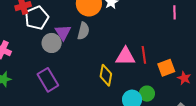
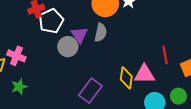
pink triangle: (125, 56) -> (144, 74), moved
purple rectangle: (48, 80) -> (90, 91), moved, turned 70
green circle: (147, 94) -> (178, 96), moved

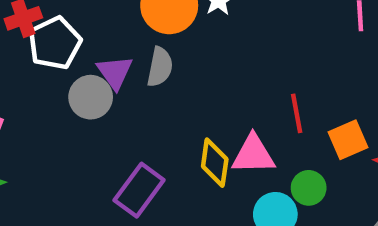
green circle: (178, 96) -> (309, 188), moved

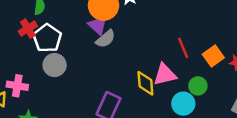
gray semicircle: (160, 67) -> (106, 39), turned 50
purple triangle: (115, 72) -> (98, 25), moved
gray circle: (91, 97) -> (55, 65), moved

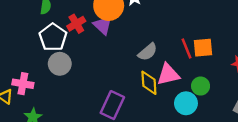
red cross: (28, 29) -> (76, 24), moved
gray semicircle: (106, 39) -> (148, 52), moved
orange square: (213, 56) -> (203, 48), moved, turned 30

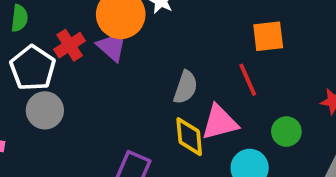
orange square: (203, 48) -> (268, 36), moved
gray semicircle: (148, 52) -> (186, 87), turned -30
green circle: (201, 86) -> (286, 132), moved

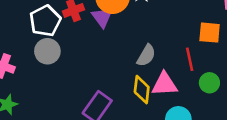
green circle: (286, 132) -> (209, 83), moved

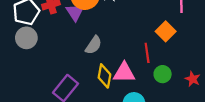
orange square: (210, 33) -> (166, 31), turned 36
gray semicircle: (146, 55) -> (94, 45), moved

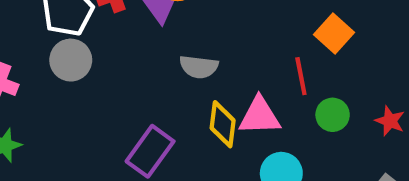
gray semicircle: (94, 45) -> (199, 67), turned 66

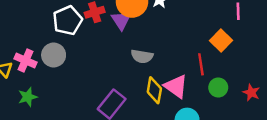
gray circle: (71, 60) -> (54, 55), moved
pink triangle: (260, 116) -> (176, 86), turned 35

